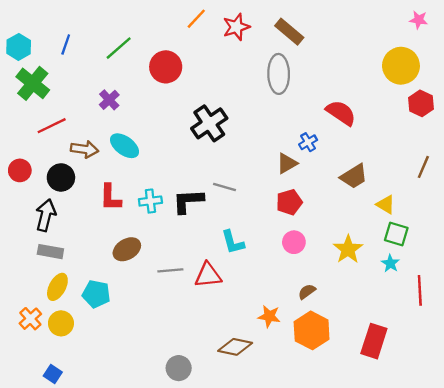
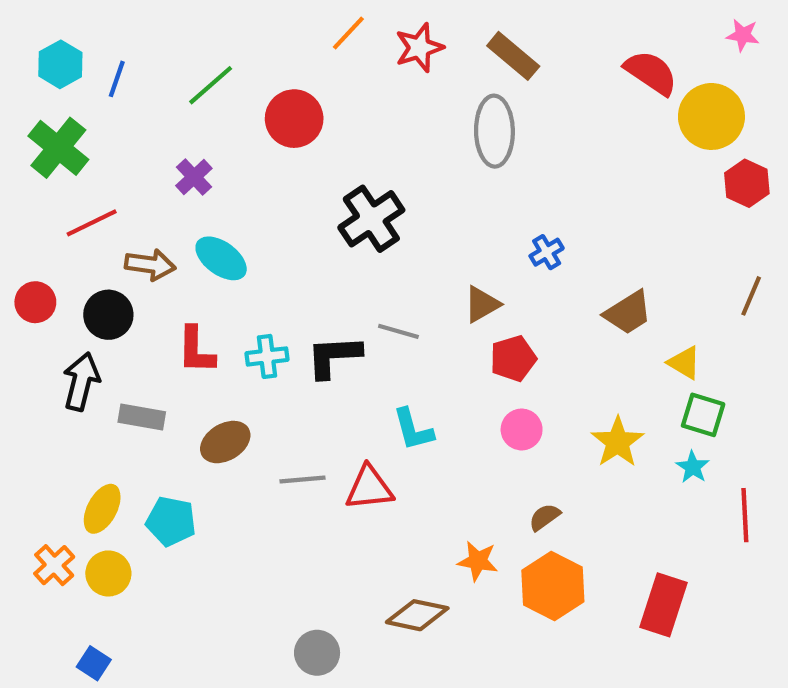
cyan hexagon: (19, 47) -> (60, 64), moved
red semicircle: (341, 113) -> (651, 73), moved
brown triangle: (287, 163) -> (482, 304), moved
gray rectangle: (50, 252) -> (142, 417), moved

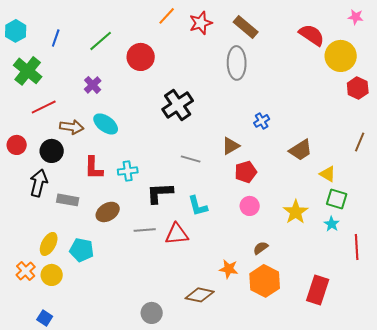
cyan hexagon: (60, 64) -> (16, 31), moved
black L-shape: (334, 356) -> (160, 193), moved

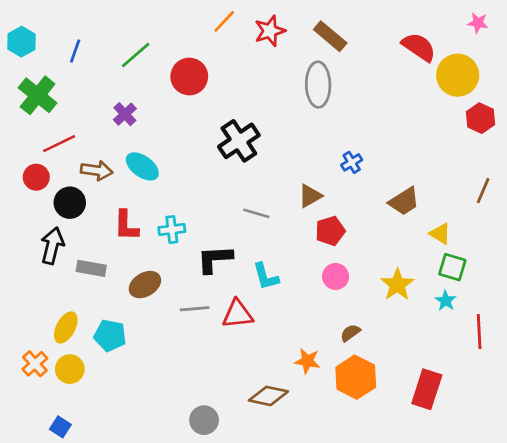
red circle: (17, 145) -> (36, 177), moved

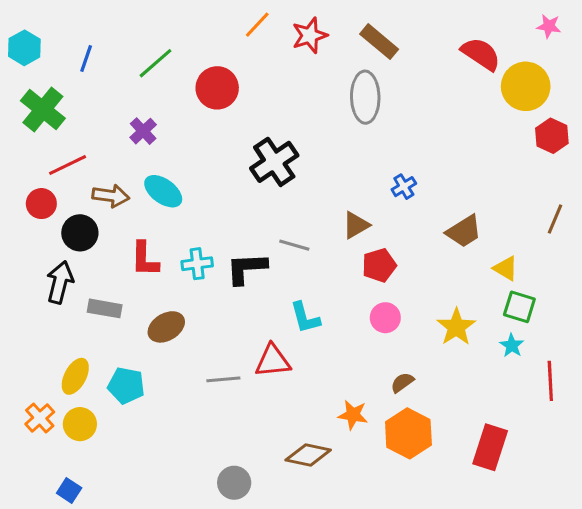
black L-shape: (215, 259) -> (246, 268), moved
gray line: (195, 309) -> (223, 379), moved

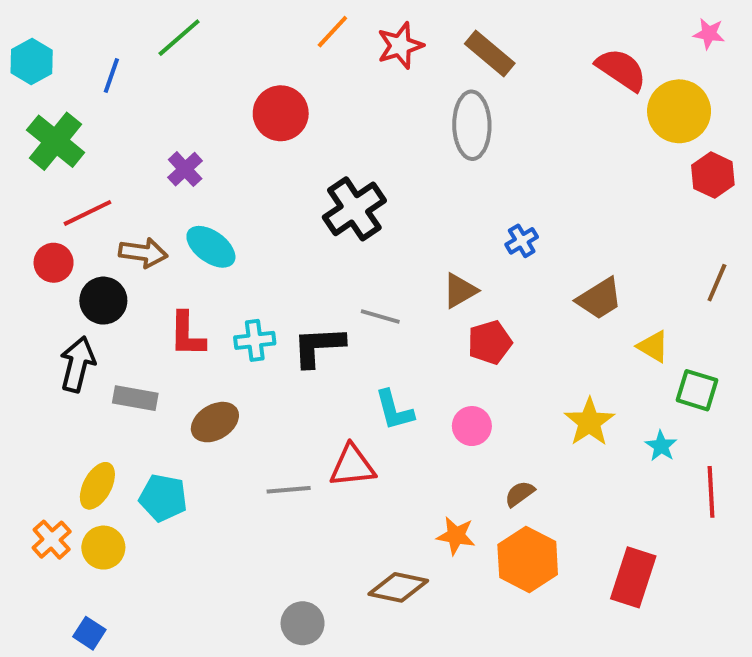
green line: (155, 63) -> (179, 38), moved
green square: (519, 307) -> (697, 390), moved
pink circle: (385, 318) -> (472, 426), moved

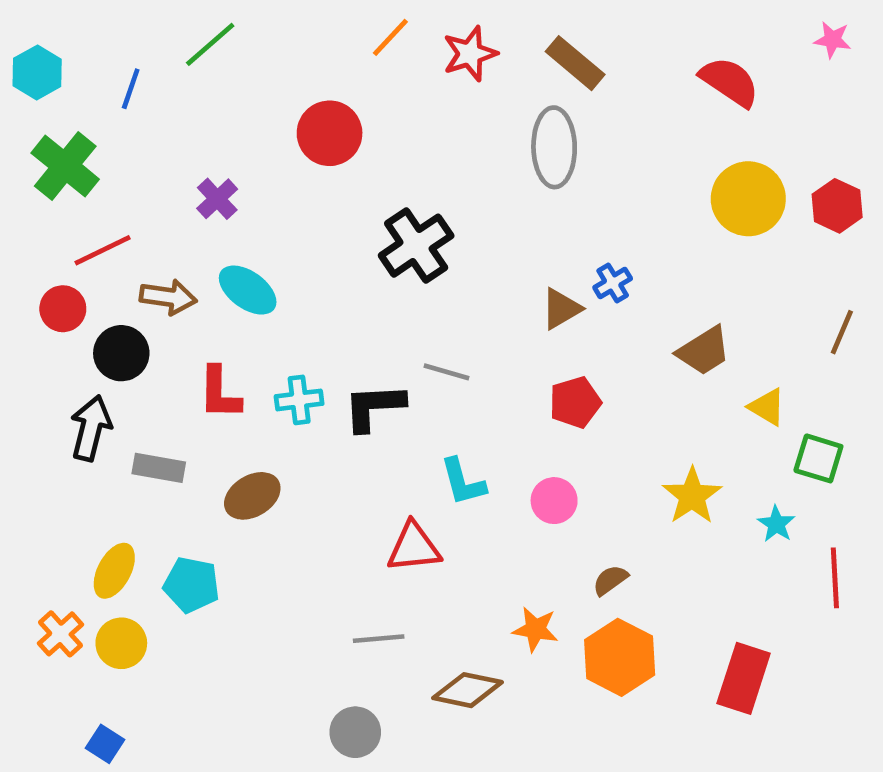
yellow circle: (679, 111) -> (748, 199), moved
brown triangle: (460, 291) -> (561, 309), moved
gray line: (289, 490) -> (379, 639), moved

